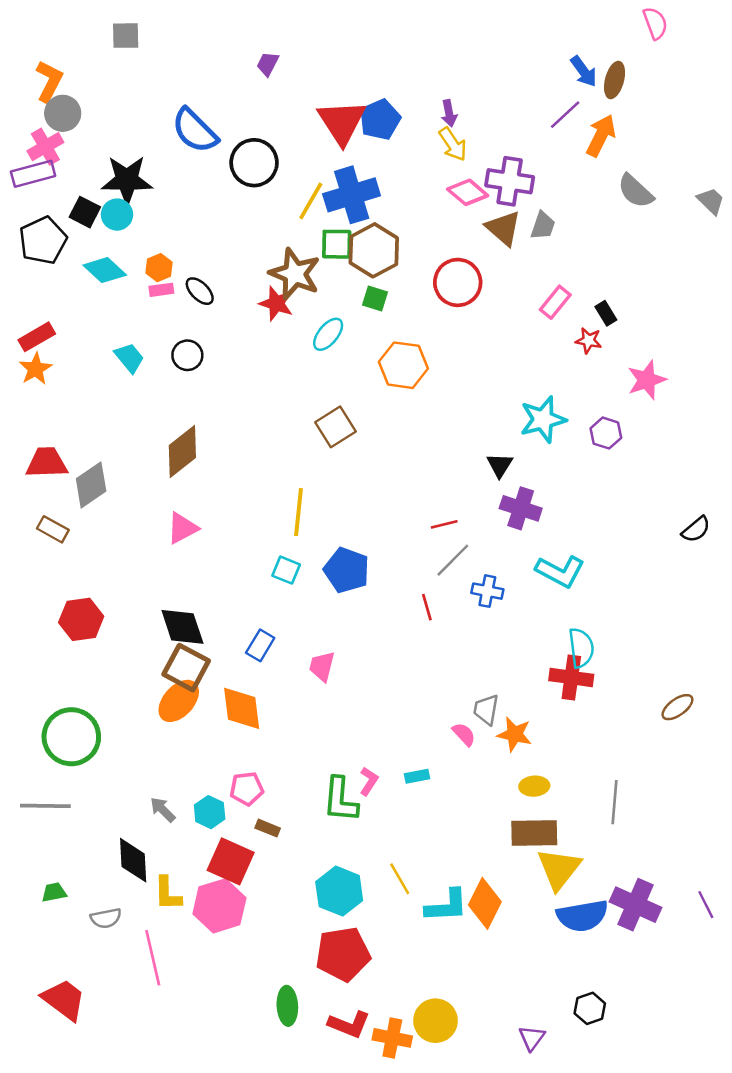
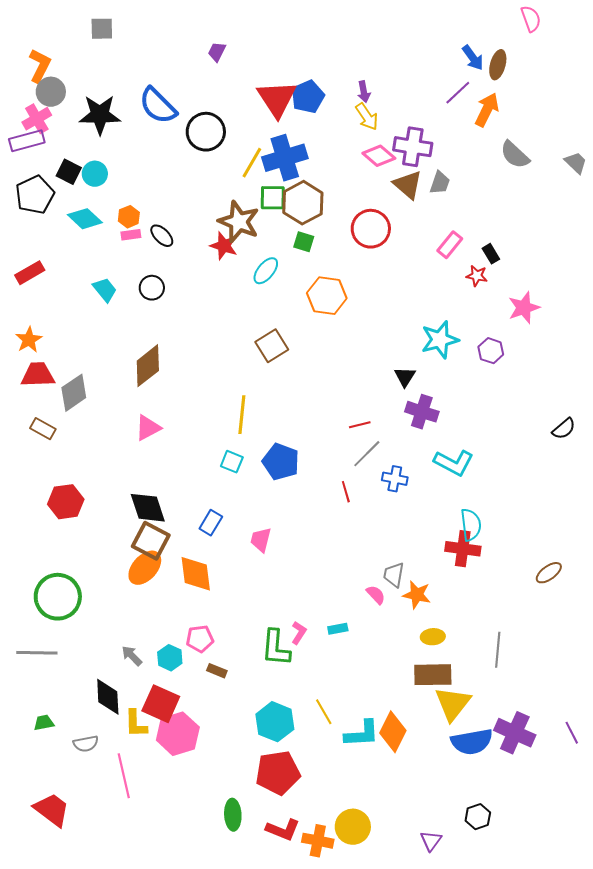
black star: (127, 180) -> (100, 115), moved
orange star: (36, 369) -> (29, 340), moved
red square: (231, 861) -> (161, 704), moved

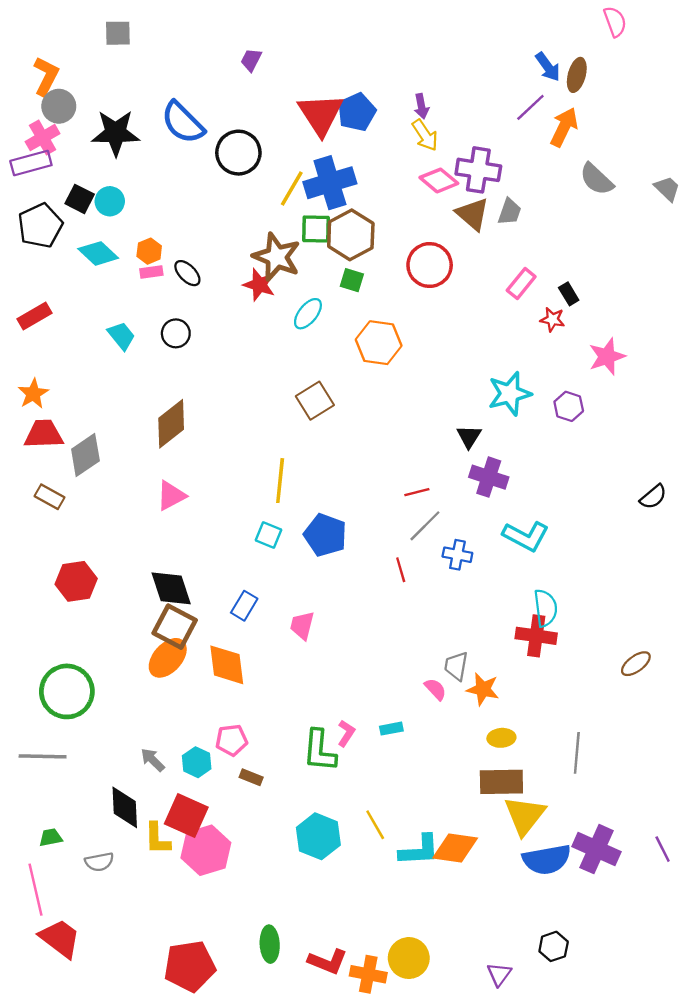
orange diamond: (393, 732) -> (455, 848), turned 72
red pentagon: (278, 773) -> (190, 966), moved
pink line: (124, 776) -> (36, 890), moved

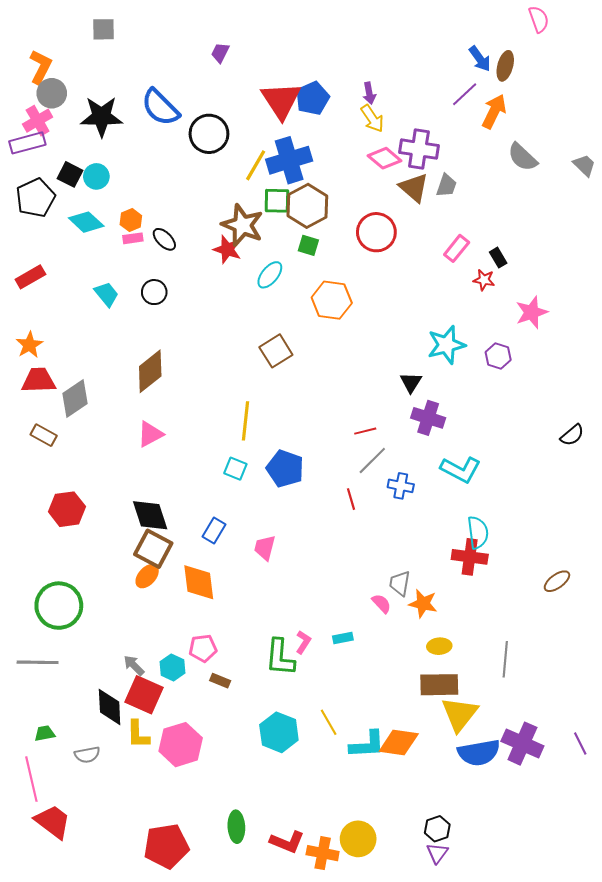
orange ellipse: (168, 658) -> (147, 576), size x0.7
red square: (186, 815) -> (144, 695), moved
black hexagon: (554, 946) -> (437, 829), moved

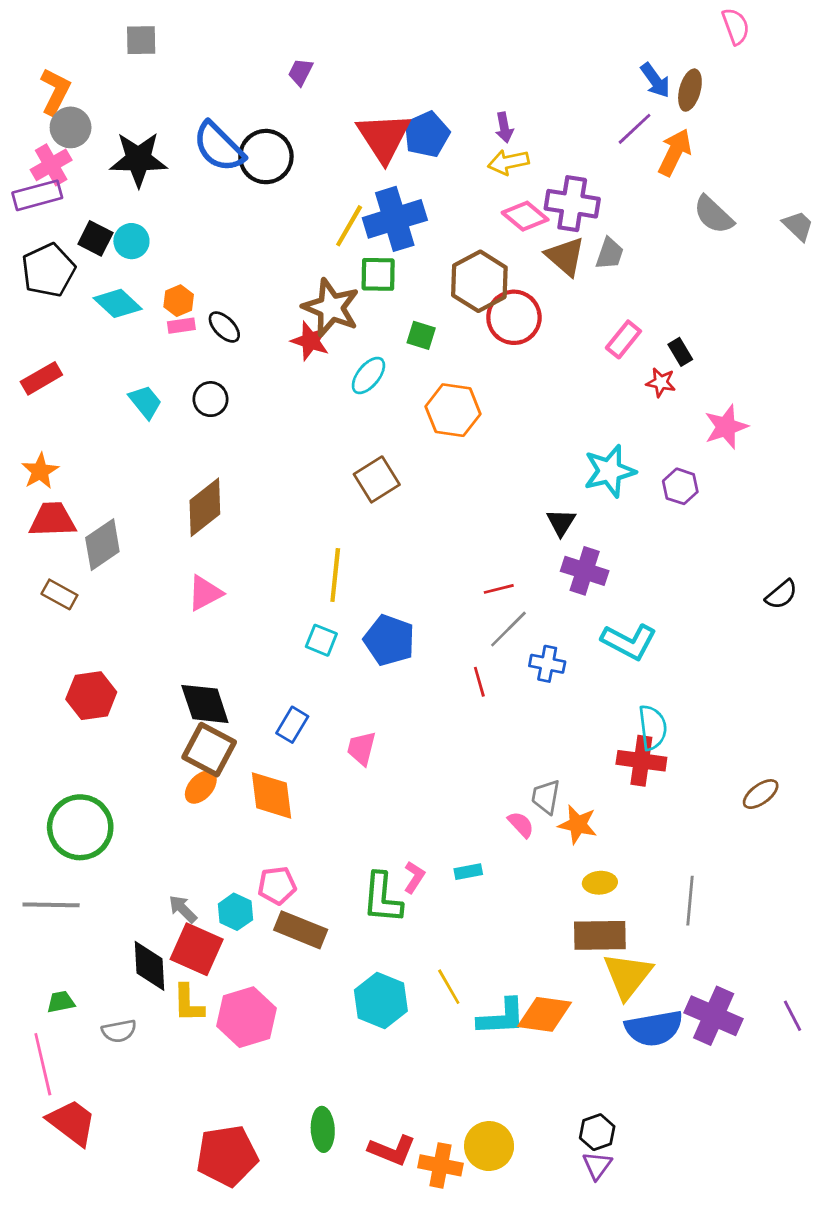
yellow arrow: (372, 119) -> (508, 162), turned 112
black circle: (209, 134) -> (266, 157), moved
brown hexagon: (307, 206) -> (479, 281), moved
brown rectangle: (220, 681) -> (301, 930), size x1.8

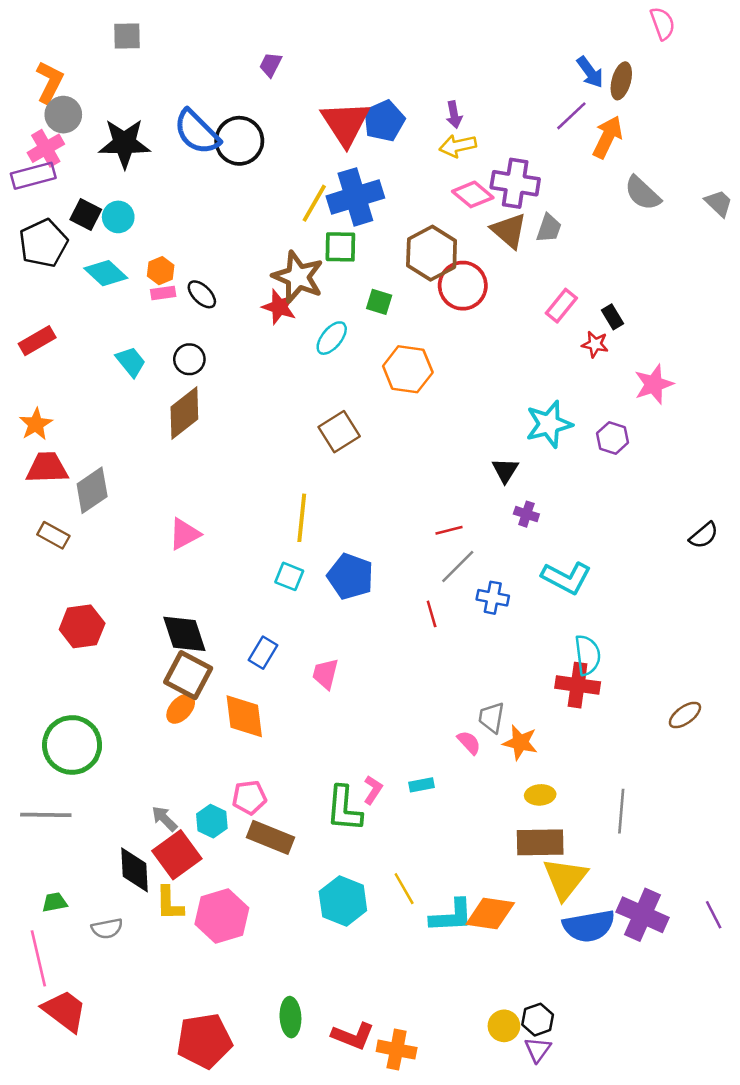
brown diamond: (205, 507) -> (184, 413), moved
purple cross: (585, 571) -> (526, 514), size x0.6
red square: (197, 949) -> (177, 855), turned 30
yellow circle: (489, 1146) -> (504, 1026), moved, size x0.7

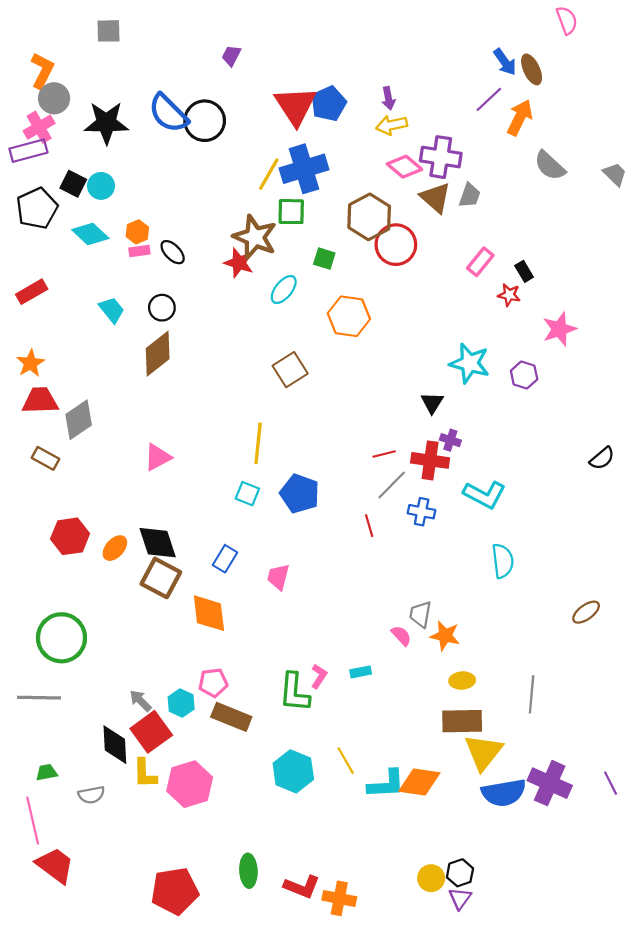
brown ellipse: (621, 81) -> (532, 69), turned -40
cyan star: (549, 424) -> (470, 363), turned 30
red cross: (578, 685) -> (430, 460), moved
orange ellipse: (181, 709) -> (115, 548), moved

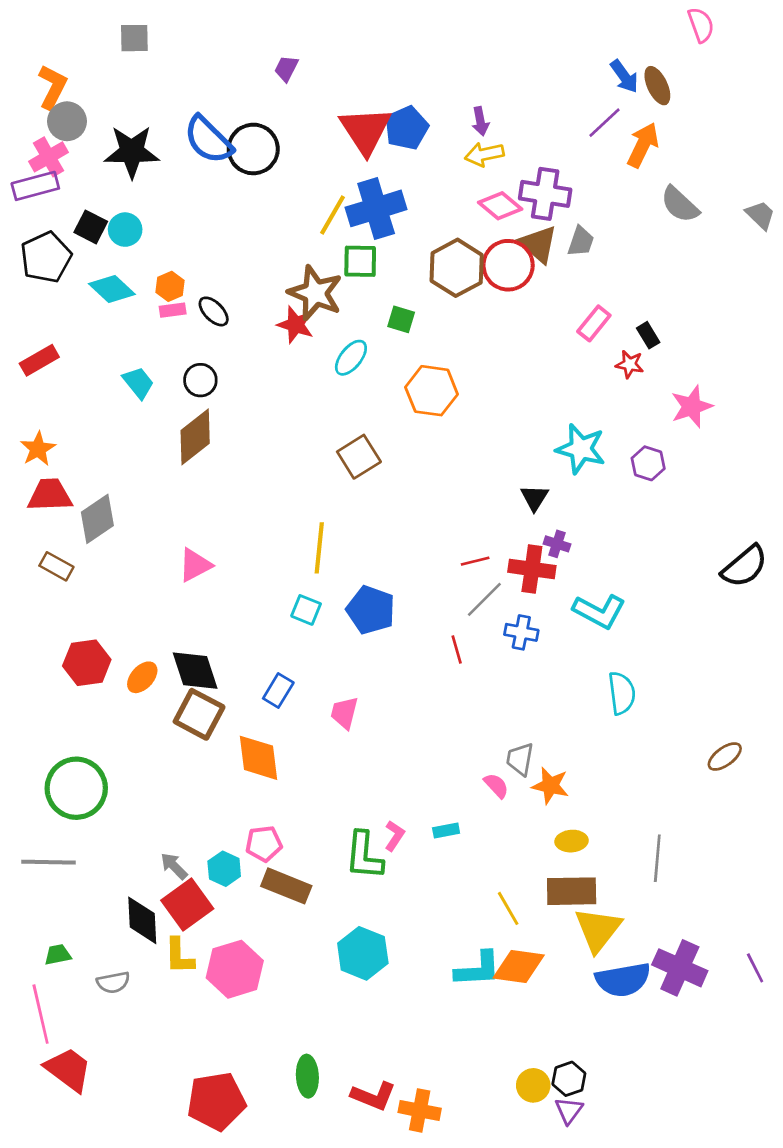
red circle: (396, 245) -> (508, 265), moved
black semicircle: (602, 458) -> (745, 566), size x1.5
yellow line: (346, 761) -> (508, 908), moved

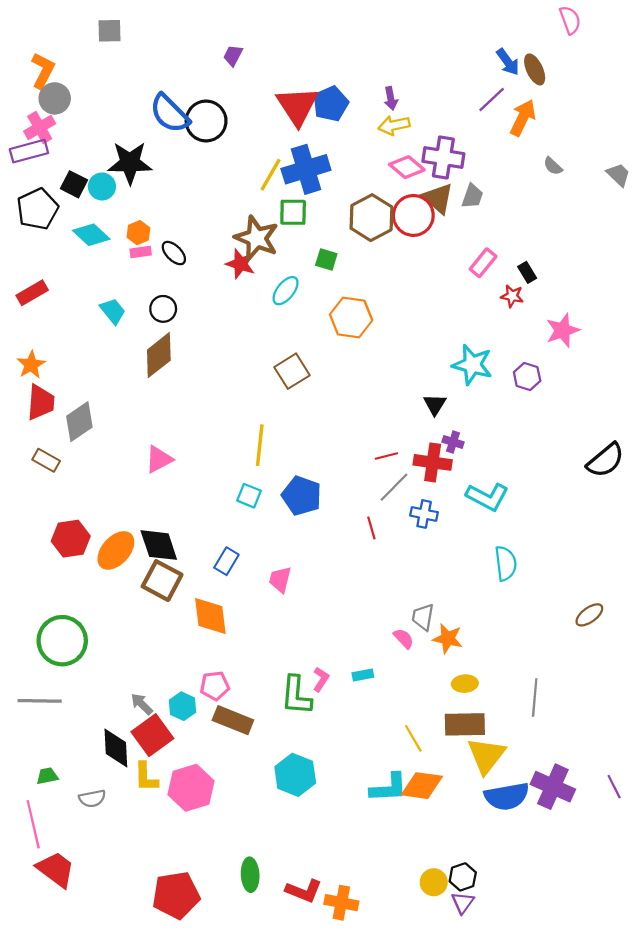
black star: (132, 152) -> (130, 163), moved
gray semicircle: (680, 204) -> (553, 166), size x0.6
red trapezoid: (50, 495) -> (41, 402), turned 96
orange ellipse: (142, 677) -> (116, 550), size x1.5

